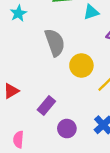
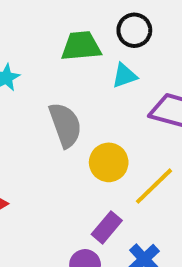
purple rectangle: (46, 105) -> (107, 227), moved

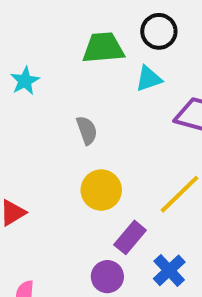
gray semicircle: (65, 125) -> (87, 130), size x0.6
yellow circle: (109, 162) -> (101, 190), moved

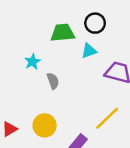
cyan star: (25, 81) -> (32, 62), moved
yellow circle: (101, 190) -> (45, 125), moved

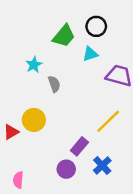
green trapezoid: (63, 33) -> (64, 36), turned 135
yellow circle: (45, 125) -> (34, 120), moved

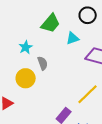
black circle: (96, 26) -> (88, 15), moved
yellow circle: (34, 120) -> (26, 78), moved

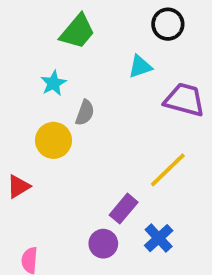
green trapezoid: (51, 23) -> (77, 32), moved
gray semicircle: (43, 63) -> (85, 113), turned 40

